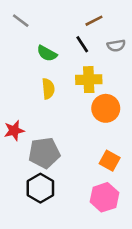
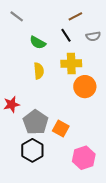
gray pentagon: (44, 153) -> (36, 122), turned -30
orange square: (110, 161) -> (61, 128), moved

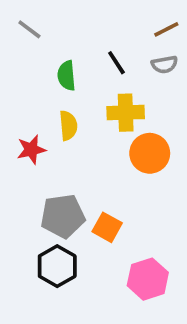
brown line: (75, 16) -> (166, 29), moved
green semicircle: (38, 43) -> (66, 76), turned 56
red star: (11, 104) -> (31, 150), moved
gray pentagon: (36, 122) -> (63, 216), turned 30

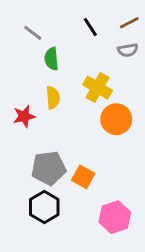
gray line: (29, 29) -> (33, 33), moved
black line: (116, 63) -> (90, 27), moved
yellow cross: (126, 113) -> (98, 88), turned 32

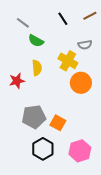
gray semicircle: (128, 50) -> (85, 45), moved
green semicircle: (51, 59) -> (36, 41), turned -56
black hexagon: (44, 207) -> (43, 149), moved

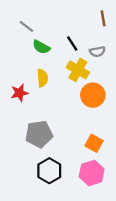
brown line: (90, 16) -> (103, 18), turned -72
black line: (63, 19) -> (72, 44), moved
orange square: (58, 123) -> (94, 143), moved

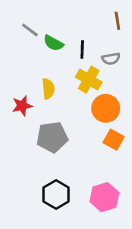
black line: (72, 44) -> (82, 50), turned 35
green semicircle: (41, 47) -> (53, 43), moved
gray pentagon: (39, 134) -> (52, 137), moved
orange square: (94, 143) -> (114, 140), moved

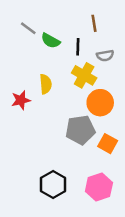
brown line: (117, 21) -> (94, 23), moved
gray pentagon: (52, 137) -> (80, 130), moved
orange square: (114, 140) -> (108, 144), moved

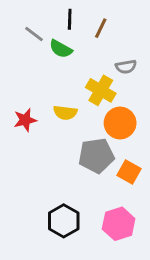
brown line: (94, 23) -> (101, 28), moved, turned 35
black line: (78, 47) -> (70, 19), moved
yellow semicircle: (46, 84) -> (65, 113), moved, turned 102

